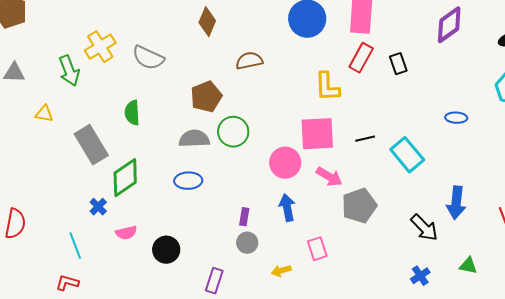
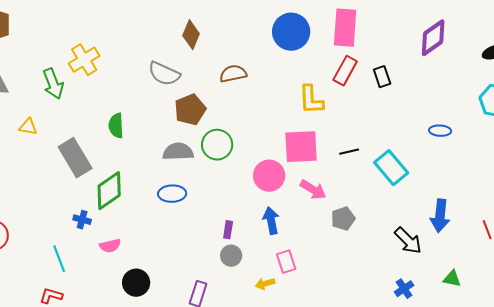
gray semicircle: (148, 58) -> (164, 74), moved
gray pentagon: (359, 206) -> (343, 219), size x0.7
blue cross: (98, 207) -> (82, 220), turned -30
pink rectangle: (317, 249) -> (286, 262), moved
black circle: (166, 250) -> (136, 283), moved

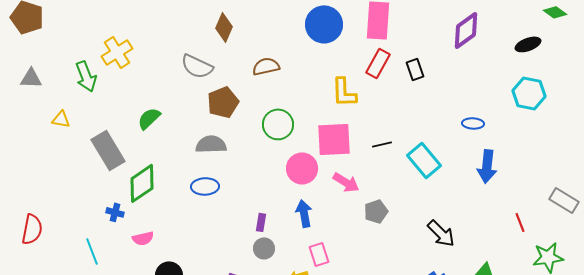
green semicircle: (116, 126) -> (149, 118), turned 50
green circle: (217, 145) -> (278, 124), moved
blue arrow: (440, 216) -> (487, 166), moved

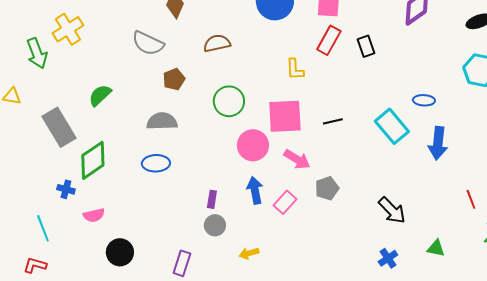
yellow L-shape: (344, 92) -> (295, 69), size x0.7
brown pentagon: (223, 102) -> (174, 79), size x0.7
cyan rectangle: (424, 160) -> (392, 126), moved
pink rectangle: (319, 254) -> (285, 202), moved, turned 60

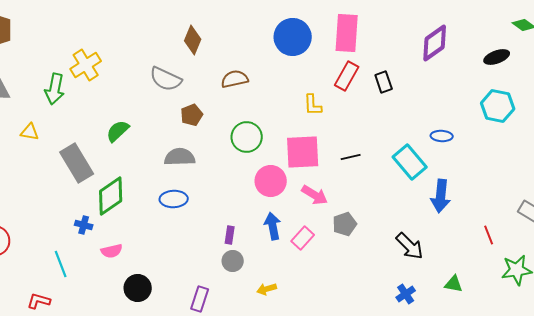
green arrow: (37, 53) -> (55, 89), turned 32
blue arrow: (438, 143) -> (441, 196), moved
red L-shape: (35, 265) -> (39, 301), moved

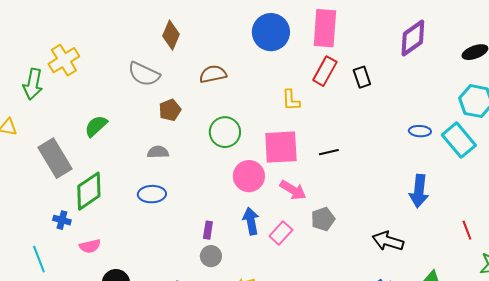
gray semicircle: (180, 157) -> (158, 152), size x0.7
cyan rectangle: (410, 162) -> (459, 140), moved
black arrow: (410, 246) -> (388, 241), turned 152

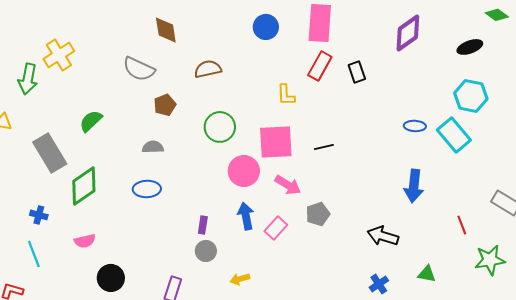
blue circle: (271, 32) -> (266, 27), size x0.7
brown diamond: (171, 35) -> (166, 30), turned -32
blue cross: (62, 220) -> (39, 215), moved

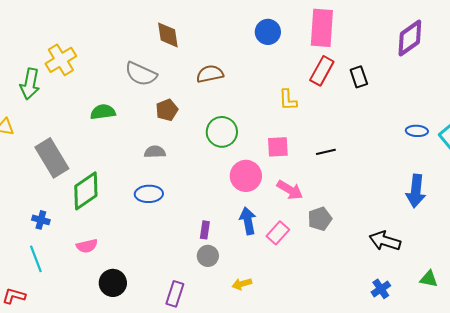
green semicircle: (91, 121) -> (103, 112), moved, turned 35
pink square: (276, 142) -> (278, 147), size x0.6

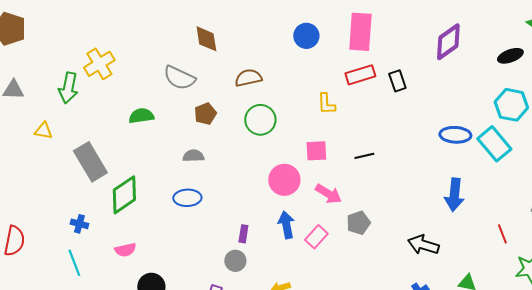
red rectangle: (322, 71) -> (360, 75), turned 44
blue ellipse: (417, 131) -> (455, 135), size x1.4
green circle: (222, 132) -> (260, 120), moved
gray circle: (208, 256) -> (235, 261), moved

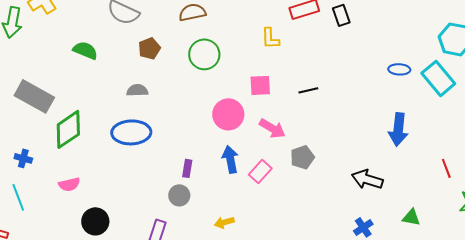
green semicircle: (141, 116) -> (85, 50), turned 30
blue ellipse: (455, 135) -> (399, 69), size x0.7
gray rectangle: (90, 162) -> (34, 96), turned -30
blue ellipse: (187, 198) -> (131, 132), size x1.4

